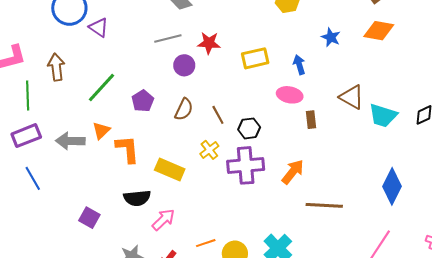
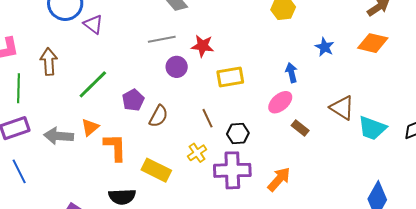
yellow rectangle: (255, 58) -> (230, 77), moved
pink ellipse: (290, 95) -> (280, 102), turned -55
brown semicircle: (184, 109) -> (159, 116), moved
brown rectangle: (311, 120) -> (300, 128), turned -48

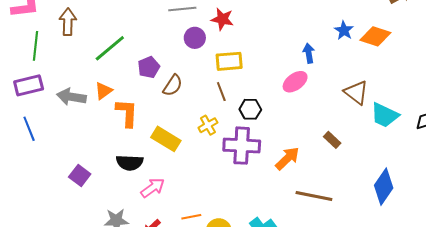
orange diamond: (373, 43) -> (375, 36), moved
yellow rectangle: (230, 77) -> (229, 61), moved
brown rectangle: (300, 128) -> (332, 140), moved

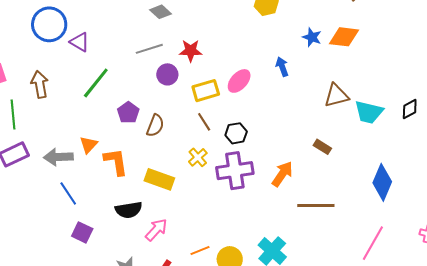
green line: (110, 48) -> (96, 83), moved
pink ellipse: (295, 82) -> (239, 81), moved
brown triangle: (356, 92) -> (336, 96), turned -40
blue line: (29, 129) -> (68, 193), moved

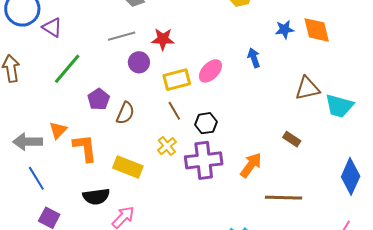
blue star: (312, 37) -> (285, 29), turned -30
orange diamond: (344, 37) -> (317, 30), turned 68

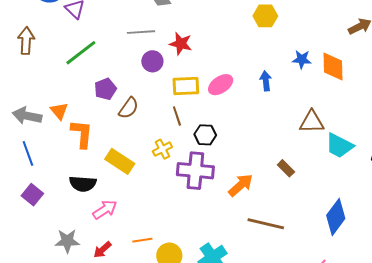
orange triangle: (58, 130) -> (59, 111), turned -36

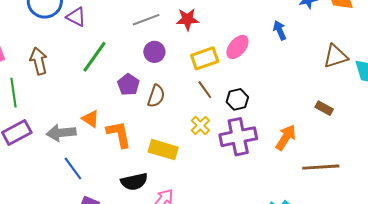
purple circle: (152, 61) -> (154, 52), moved

